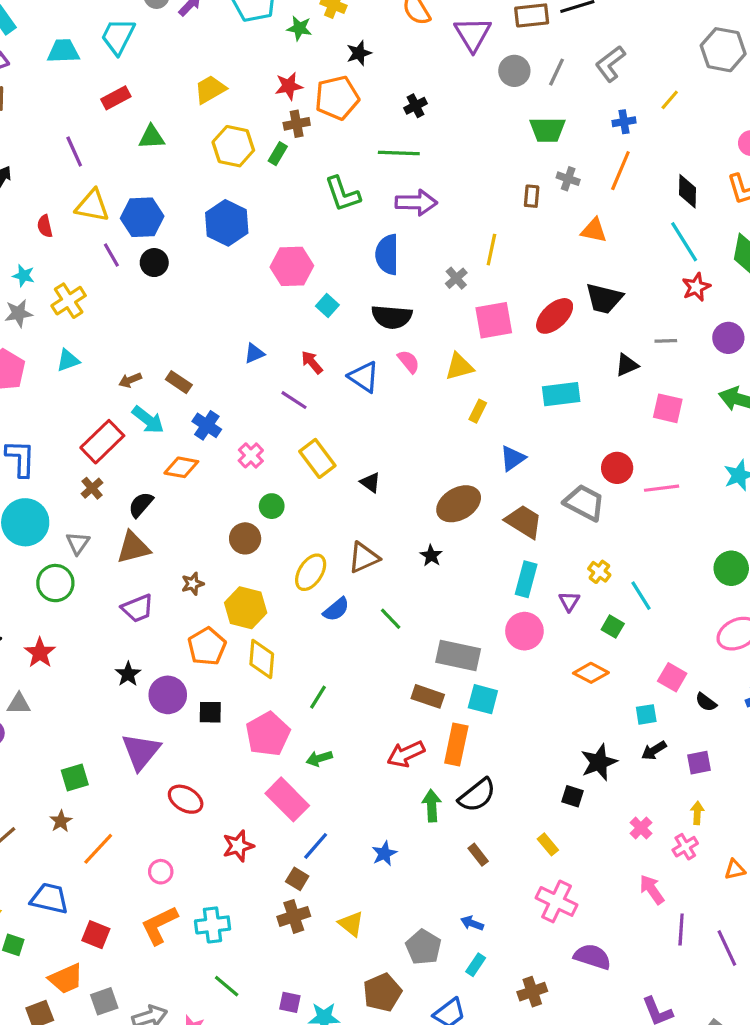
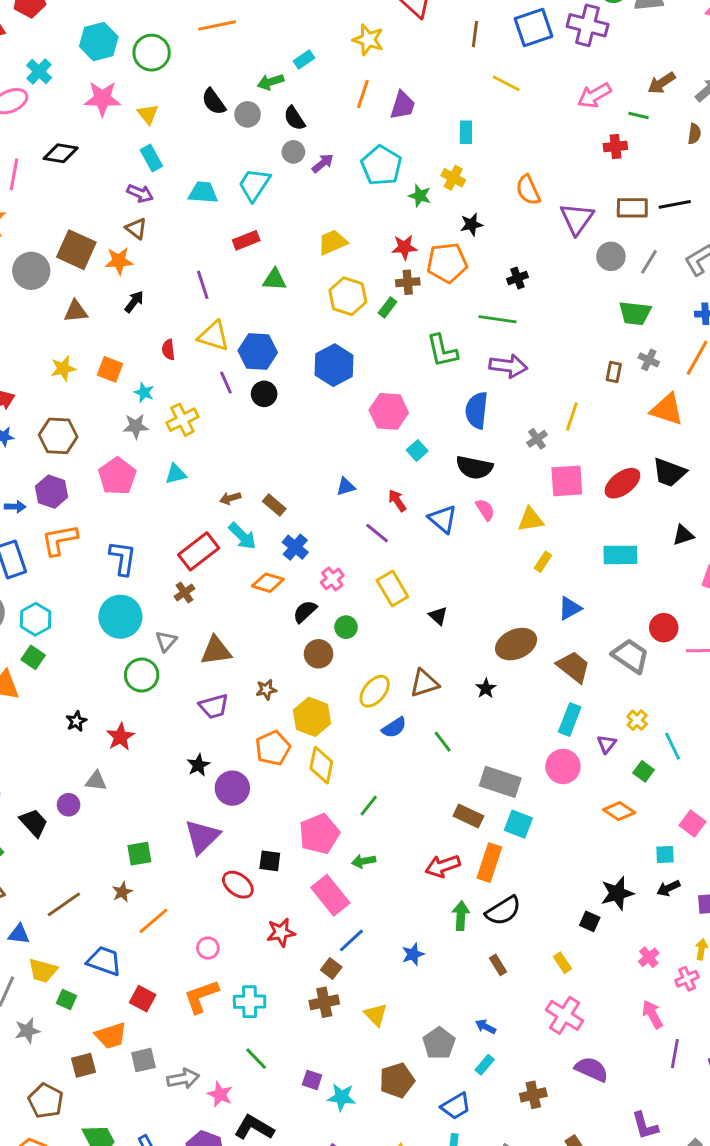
orange triangle: (594, 230) -> (667, 409), size x1.4
black semicircle: (141, 505) -> (305, 612), moved
black square: (210, 712) -> (270, 861), moved

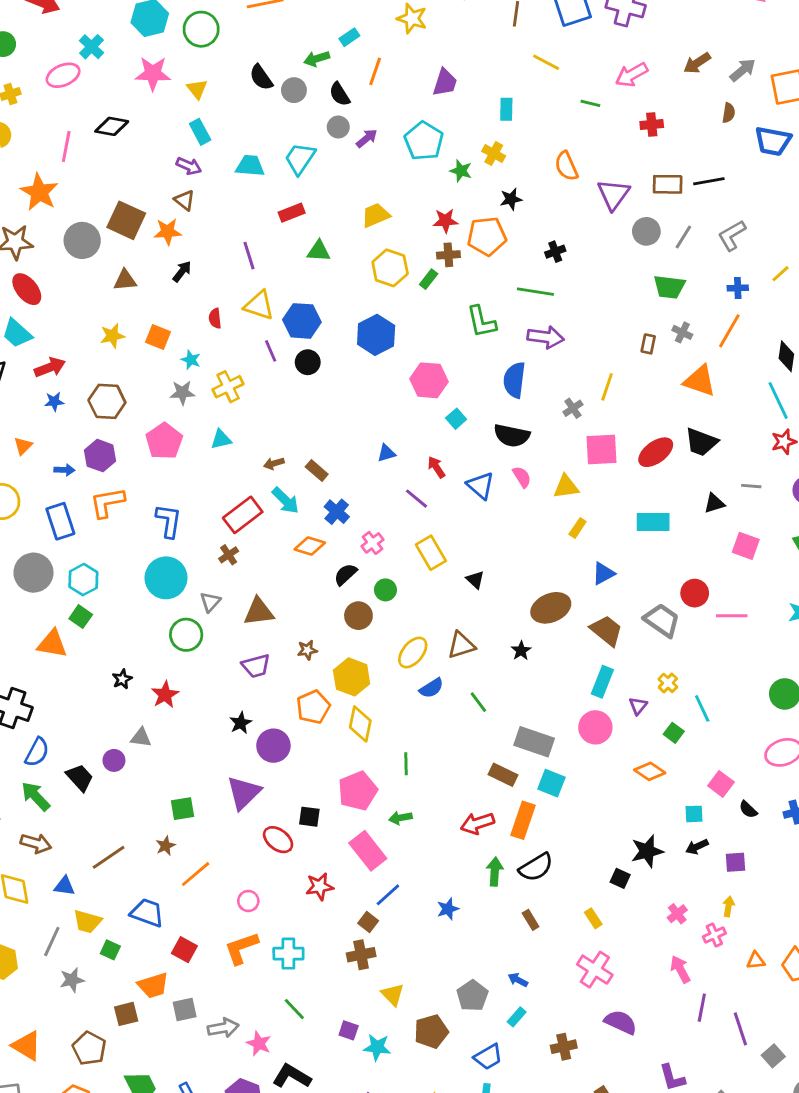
orange line: (363, 94) -> (375, 71), moved
green line: (638, 115) -> (590, 103), moved
green line: (369, 805) -> (406, 764), turned -40
yellow triangle: (376, 1015) -> (393, 995), moved

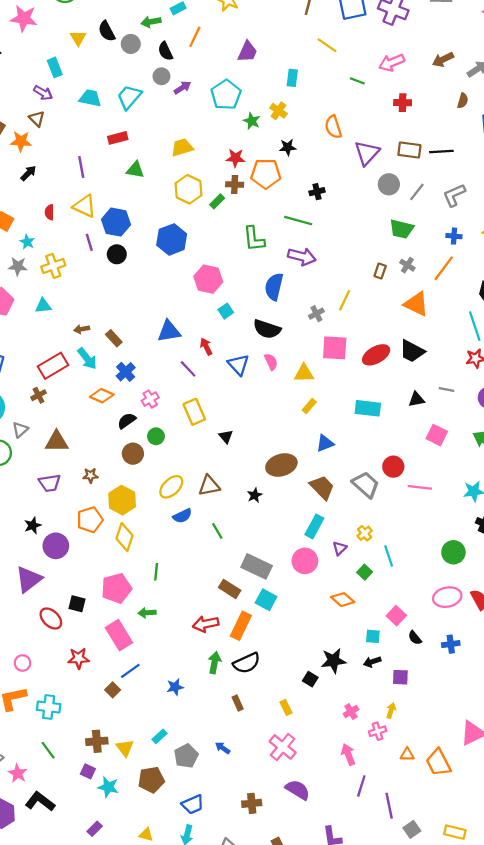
yellow triangle: (197, 89) -> (78, 38), moved
blue triangle: (386, 453) -> (169, 331), size x1.6
brown cross: (361, 955) -> (97, 741), moved
cyan rectangle: (517, 1017) -> (160, 736), moved

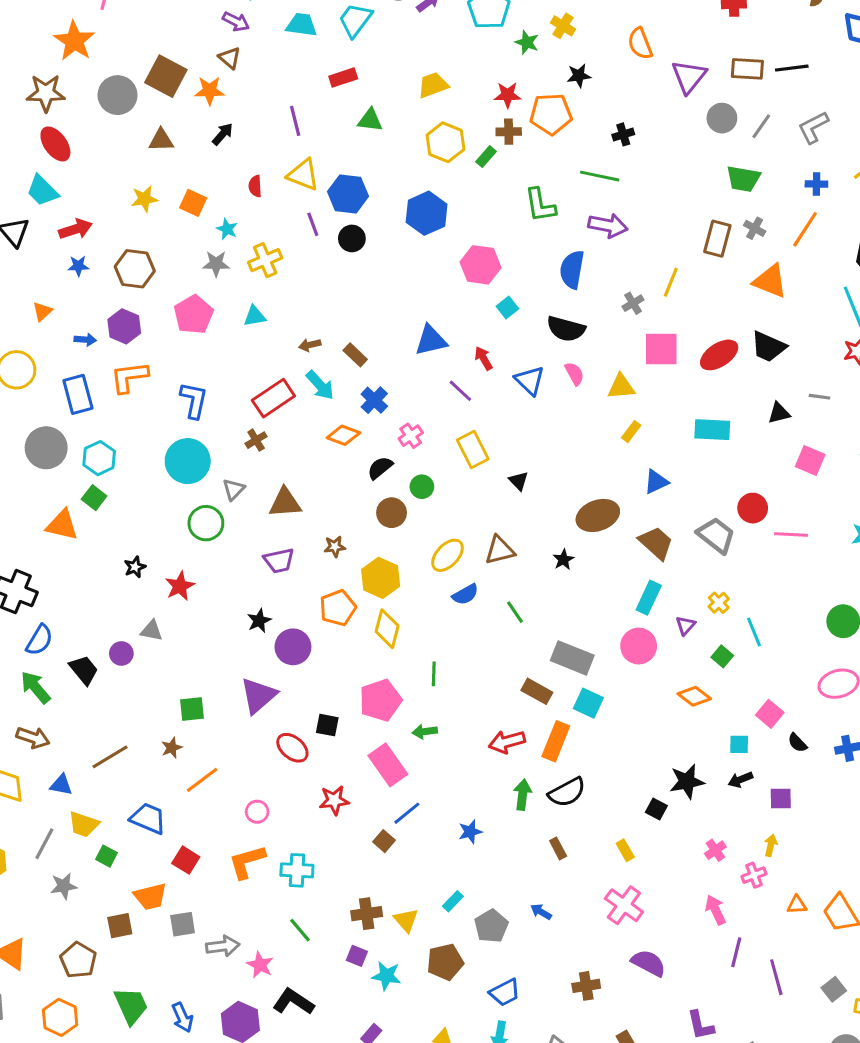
brown rectangle: (380, 271) -> (717, 239), size x1.6
gray square: (412, 829) -> (834, 989), moved

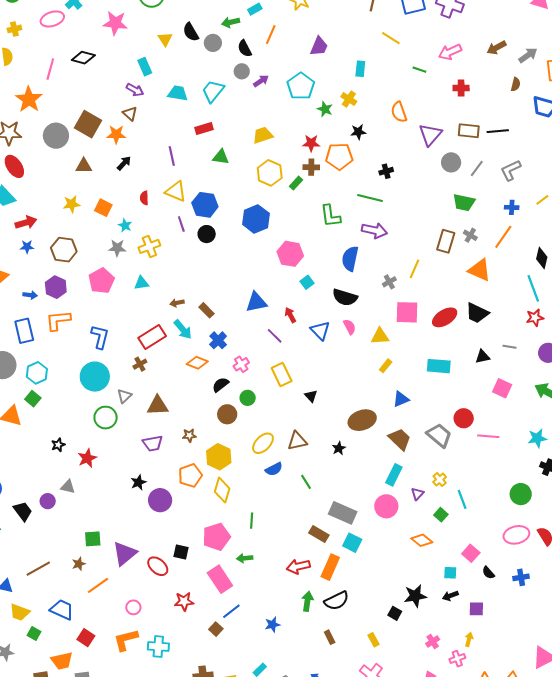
purple triangle: (258, 696) -> (125, 553), moved

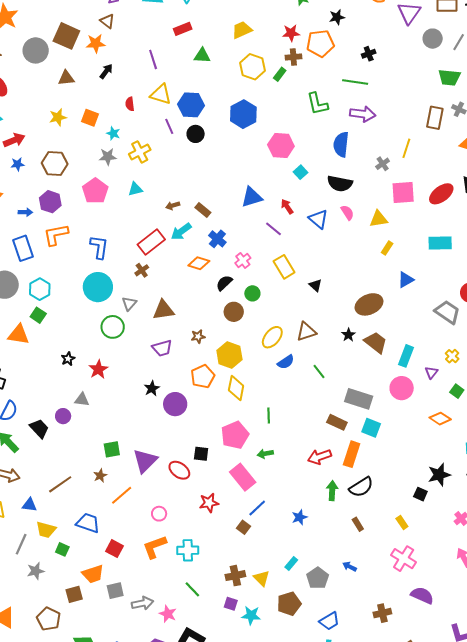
cyan arrow: (183, 329) -> (181, 231), turned 100
brown trapezoid: (400, 439) -> (376, 342), moved

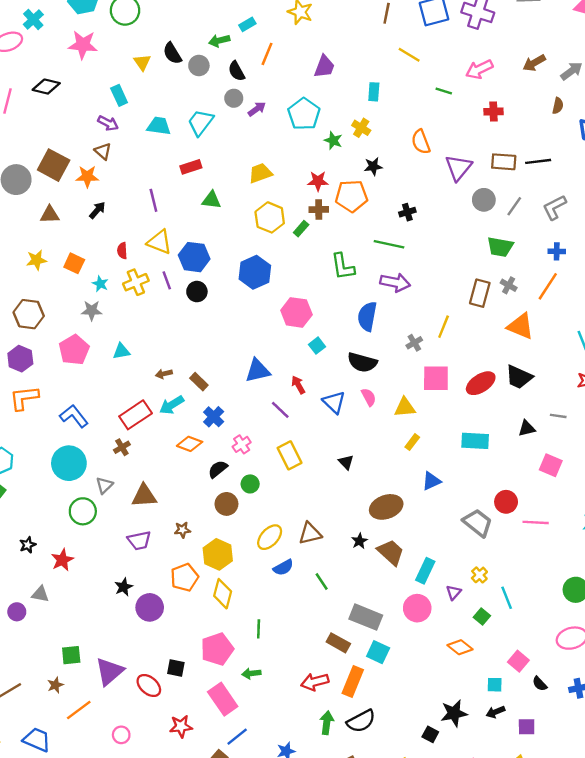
yellow cross: (140, 152) -> (136, 282), moved
blue L-shape: (99, 247) -> (74, 416), turned -50
black triangle: (316, 285) -> (346, 462), moved

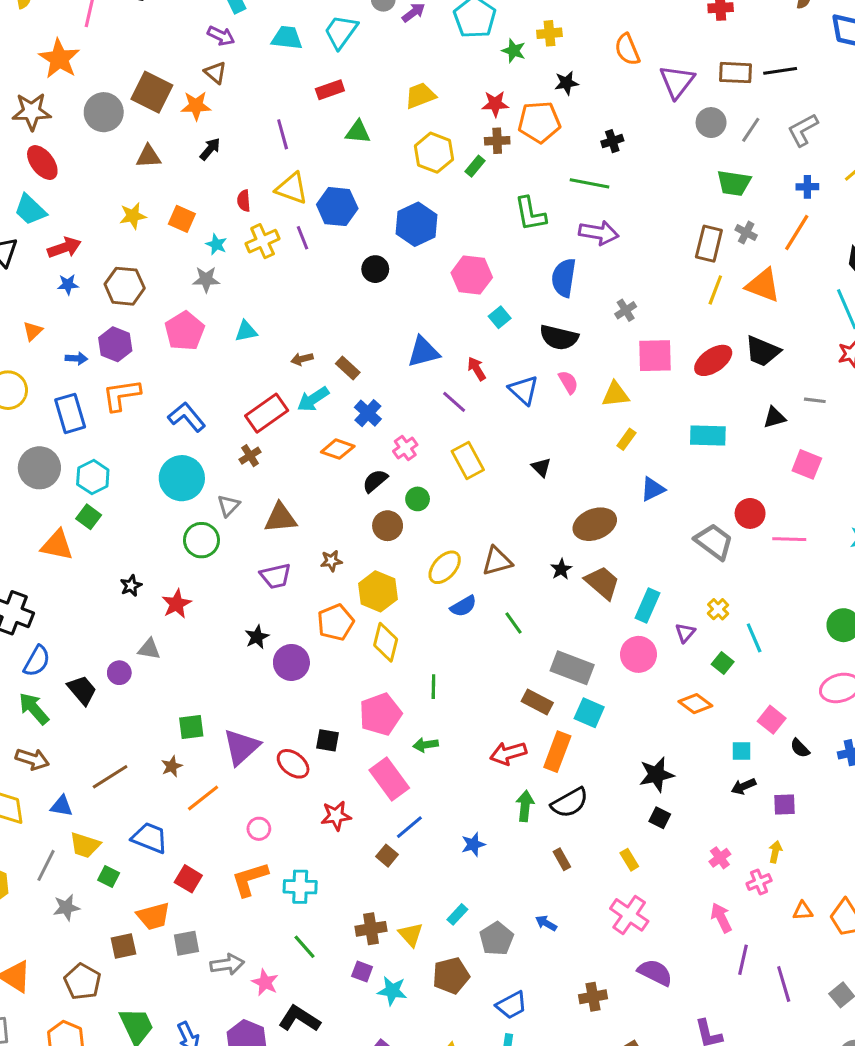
yellow cross: (361, 128) -> (549, 33), turned -36
black circle: (197, 292) -> (375, 269), moved
yellow line: (444, 327) -> (715, 290), moved
black star: (454, 713) -> (656, 775), moved

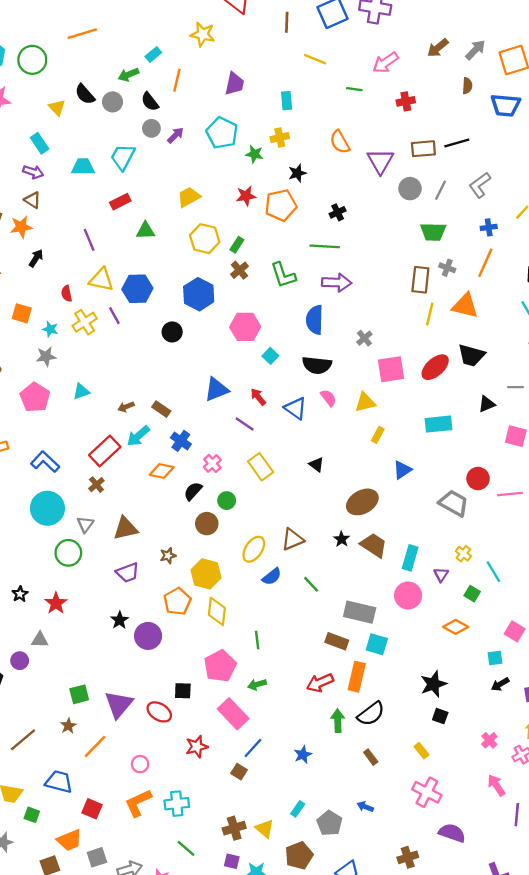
brown cross: (497, 141) -> (239, 270), moved, turned -30

